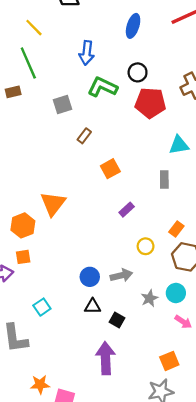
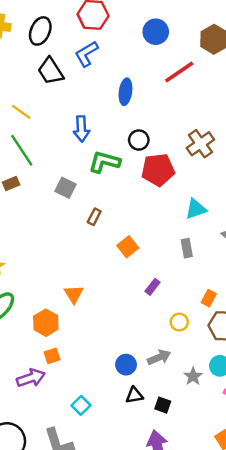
gray square: (63, 105) -> (66, 188), turned -36
orange triangle: (53, 204) -> (74, 294), size x0.7

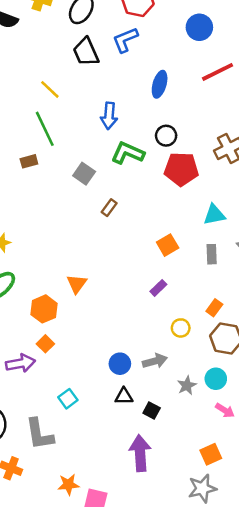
orange square: (128, 247) -> (168, 245), moved
gray rectangle: (187, 248) -> (212, 254), moved
orange square: (52, 356) -> (45, 344), turned -35

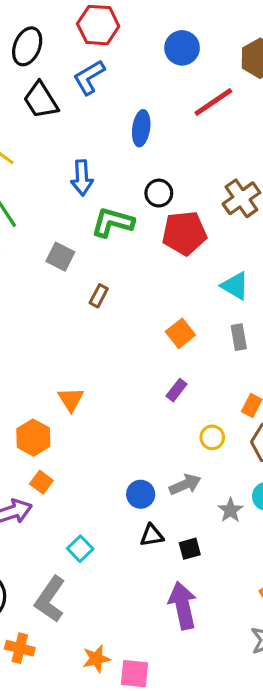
cyan triangle: (214, 215) -> (235, 286), turned 50
black square: (152, 410) -> (190, 549), turned -35
gray L-shape: (39, 434) -> (50, 599), turned 52

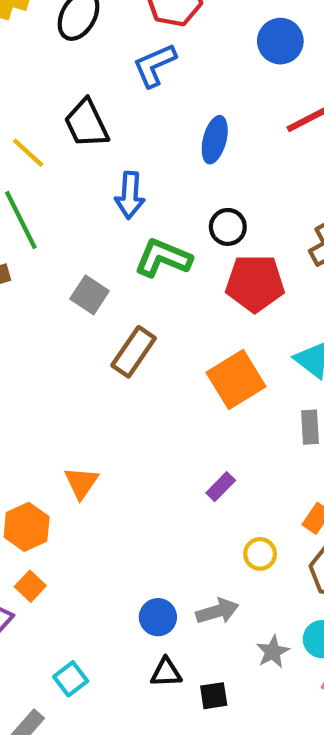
black trapezoid: (41, 100) -> (86, 124), moved
brown rectangle: (99, 296) -> (134, 352), size x1.6
orange square: (180, 333) -> (236, 380), moved, size x1.5

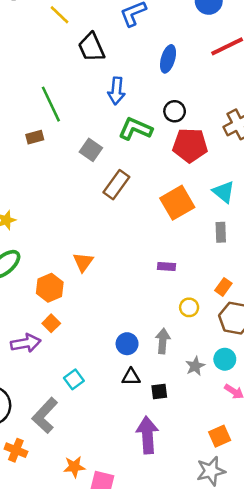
yellow line: (28, 153) -> (60, 15), moved
purple rectangle: (221, 487) -> (167, 267), turned 48
gray arrow: (217, 611) -> (163, 341), turned -70

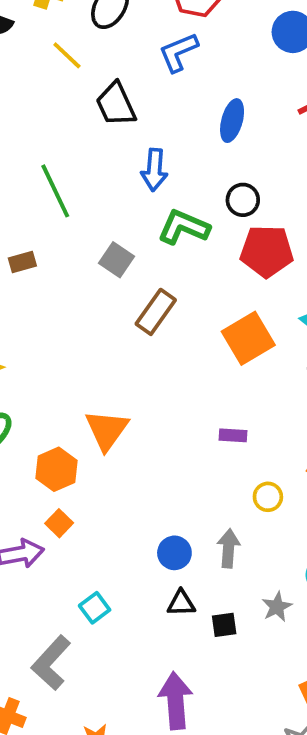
brown rectangle: (35, 137) -> (22, 262), moved
orange triangle: (83, 262) -> (107, 430), size x1.4
gray star: (195, 366) -> (277, 607), moved
purple arrow: (147, 435) -> (176, 701), moved

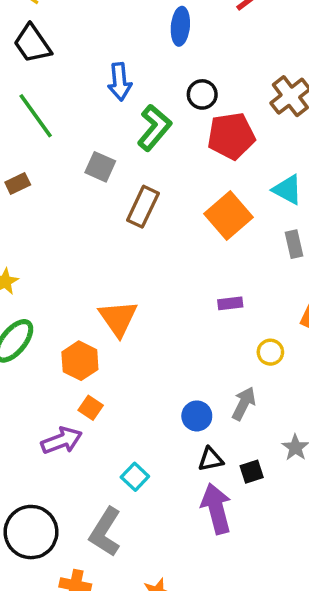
black trapezoid: (116, 104) -> (32, 44), moved
green L-shape: (184, 227) -> (154, 128), turned 117
gray arrow: (228, 548) -> (244, 404), turned 32
purple arrow: (176, 701) -> (216, 509), moved

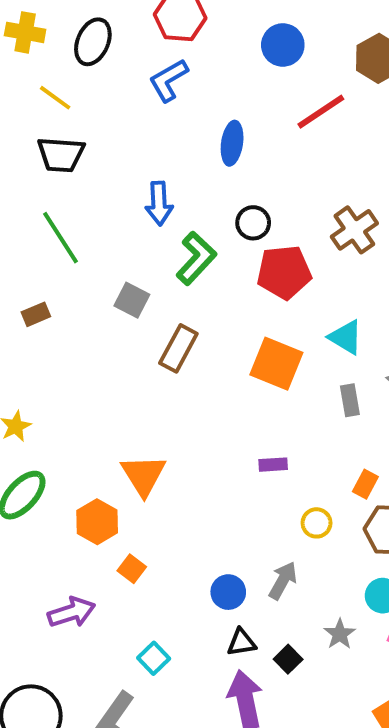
black trapezoid: (32, 44) -> (61, 155), turned -54
orange square: (228, 216) -> (276, 364), turned -30
orange square: (91, 408) -> (132, 569), moved
black square: (252, 472) -> (288, 659), turned -30

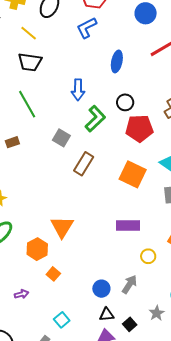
purple rectangle: (273, 465) -> (128, 225), size x1.6
purple arrow: (71, 612) -> (21, 294), size x0.6

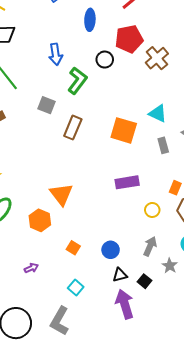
red pentagon: (139, 128) -> (129, 39), moved
orange square: (53, 274) -> (73, 248), moved
gray arrow: (129, 284) -> (150, 246), moved

